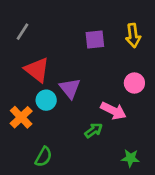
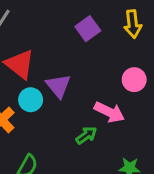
purple square: (95, 40) -> (88, 29), turned -30

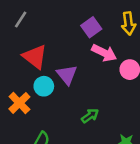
pink arrow: (109, 112) -> (104, 53), moved

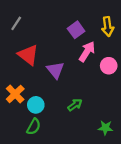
pink arrow: (104, 53) -> (87, 52), turned -84
cyan circle: (44, 86) -> (36, 105), moved

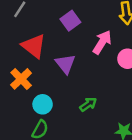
purple square: (76, 30) -> (70, 21), moved
orange cross: (15, 94) -> (21, 79), moved

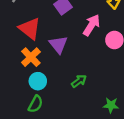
orange cross: (21, 79) -> (31, 57), moved

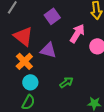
purple triangle: (58, 45) -> (48, 50), turned -36

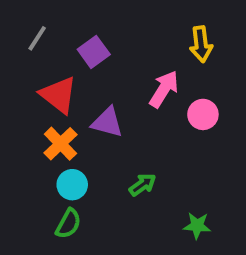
purple square: (52, 16) -> (94, 52), moved

